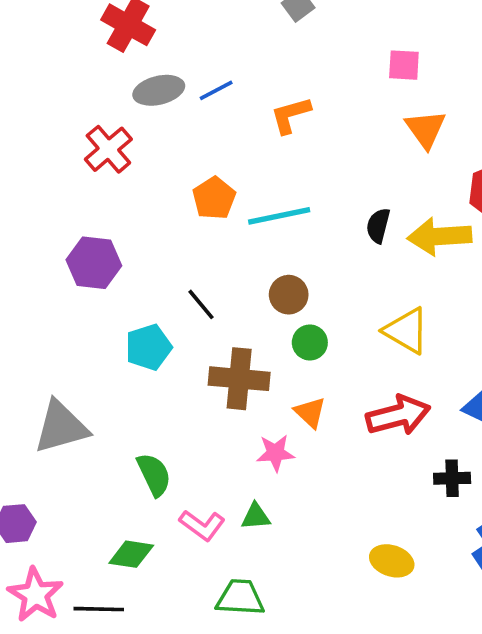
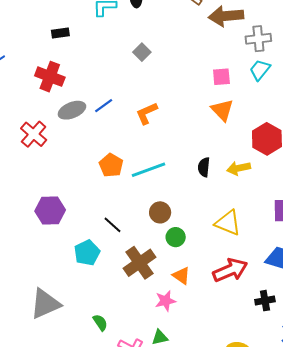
pink square: (404, 65) -> (221, 77), moved
red cross: (108, 149) -> (34, 134), moved
yellow arrow: (440, 236) -> (239, 168), size x0.7
brown cross: (239, 379) -> (139, 263), turned -32
green semicircle: (154, 475) -> (100, 322), size x0.7

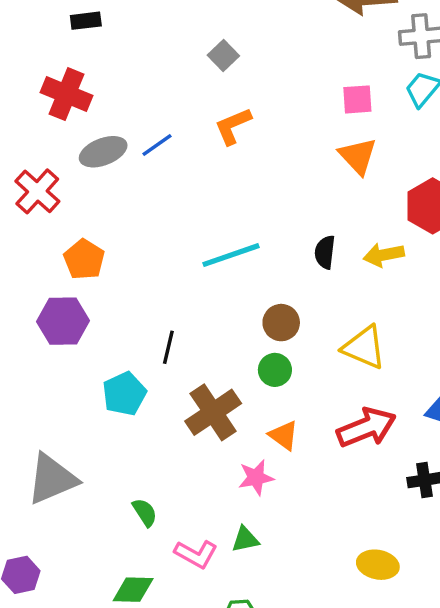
orange L-shape: (147, 113) -> (233, 126), moved
orange pentagon: (111, 165) -> (84, 259), moved
brown circle: (160, 212) -> (281, 323), moved
black line: (113, 225) -> (168, 347), turned 60

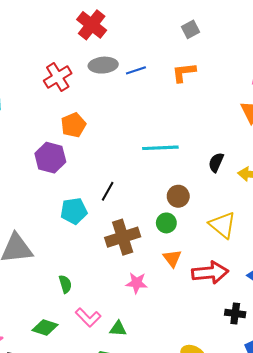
orange triangle: (284, 435) -> (172, 258), moved
green triangle: (245, 539) -> (118, 329), moved

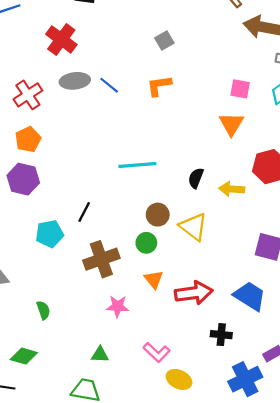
blue line: (136, 70) -> (109, 85), turned 60
orange pentagon: (73, 125) -> (28, 139), moved
yellow triangle: (223, 225) -> (193, 227), moved
pink L-shape: (88, 317) -> (157, 352), moved

